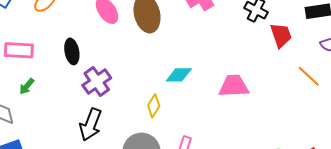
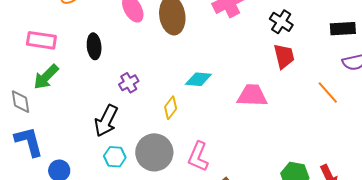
red trapezoid: (281, 35) -> (284, 56), moved
purple cross: (97, 82) -> (129, 83), moved, size x0.7
green arrow: (27, 86) -> (46, 77), size x1.6

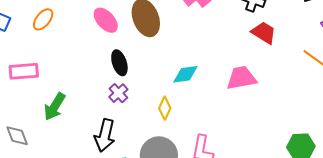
black ellipse: (94, 46) -> (119, 63), moved
red trapezoid: (284, 56) -> (264, 33), turned -32
green arrow: (46, 77) -> (55, 107), moved

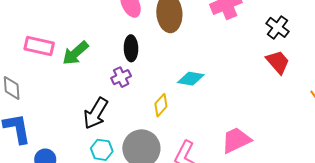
pink rectangle: (24, 71) -> (39, 46), moved
pink trapezoid: (241, 78) -> (236, 140), moved, turned -32
green arrow: (55, 107) -> (75, 53), moved

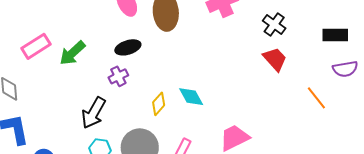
pink rectangle: (39, 46) -> (36, 46), turned -44
black ellipse: (131, 48) -> (128, 47), turned 75
cyan diamond: (191, 79) -> (191, 97), moved, turned 52

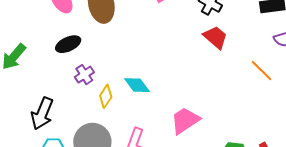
purple cross: (118, 76) -> (84, 75), moved

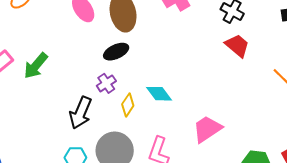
black ellipse: (68, 44) -> (116, 52), moved
black arrow: (42, 113) -> (81, 113), moved

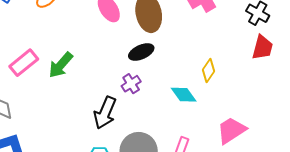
red trapezoid: (237, 46) -> (262, 47), turned 64
yellow diamond: (128, 105) -> (209, 71), moved

